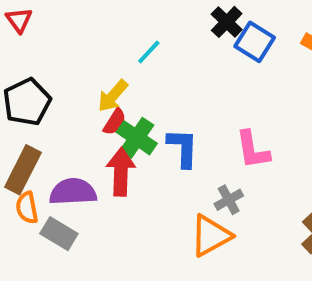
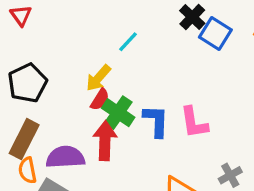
pink L-shape: (253, 150) -> (194, 123), moved
gray cross: (229, 200) -> (230, 175), moved

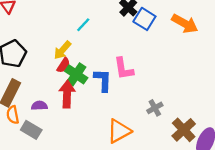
pink L-shape: (194, 123) -> (124, 69), moved
purple semicircle: (65, 157) -> (39, 106), size x0.6
gray cross: (230, 175) -> (155, 108), moved

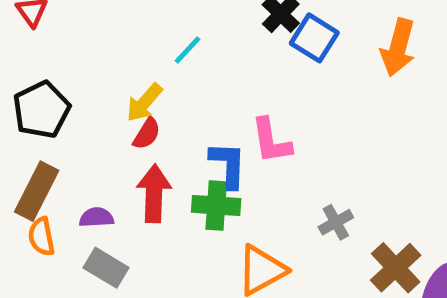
orange arrow: (185, 24) -> (398, 47), turned 76
green cross: (76, 74) -> (216, 205), moved, turned -30
gray rectangle: (31, 130) -> (106, 268), moved

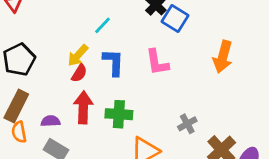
orange arrow: (398, 47) -> (223, 57), moved
pink L-shape: (271, 141) -> (157, 62), moved
blue L-shape: (228, 165) -> (113, 62), moved

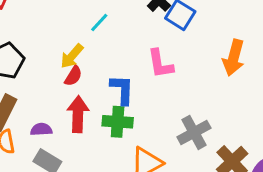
blue L-shape: (113, 62) -> (122, 90), moved
gray cross: (187, 124) -> (194, 132), size x1.5

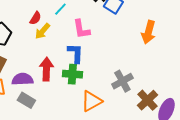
pink L-shape: (160, 64) -> (81, 29), moved
red semicircle: (73, 76) -> (35, 18), moved
purple semicircle: (41, 129) -> (22, 79), size x1.5

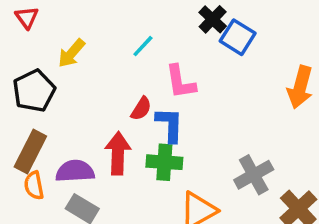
red semicircle: (35, 18) -> (141, 109), moved
yellow arrow: (42, 31) -> (71, 53), moved

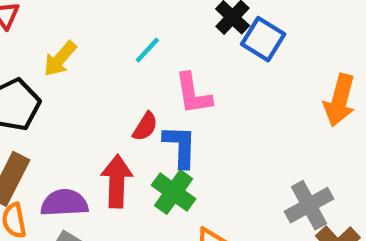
green cross: (164, 162) -> (174, 192), turned 32
gray cross: (254, 175) -> (309, 205), moved

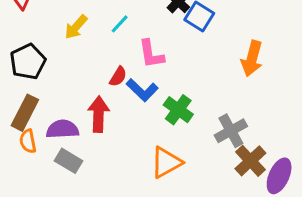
yellow arrow: (60, 59) -> (76, 27), moved
blue L-shape: (180, 146) -> (142, 90), turned 132
green cross: (174, 192) -> (178, 110), moved

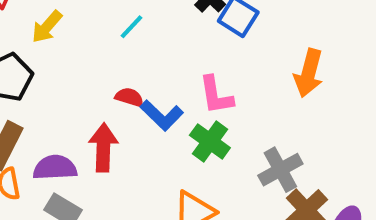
yellow arrow: (76, 27) -> (47, 27), moved
pink L-shape: (151, 54) -> (216, 95), moved
red semicircle: (118, 77) -> (129, 97), turned -105

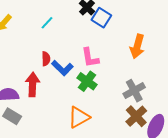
red semicircle: (129, 97) -> (46, 59), turned 72
gray cross: (280, 170) -> (134, 91), moved

